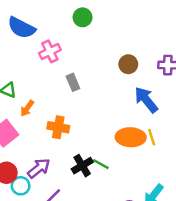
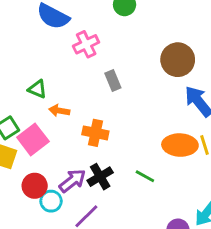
brown circle: (128, 64) -> (178, 60), size x1.5
orange arrow: (27, 108) -> (59, 111), turned 63
black cross: (82, 166) -> (100, 177), moved

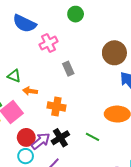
red circle: (35, 186) -> (26, 137), moved

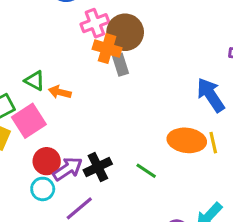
brown circle: (114, 53) -> (125, 32), moved
green triangle: (14, 76) -> (35, 81), moved
orange cross: (56, 107) -> (107, 49), moved

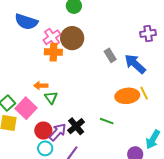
orange cross: (107, 49) -> (53, 52), moved
gray rectangle: (120, 65) -> (110, 55), moved
green triangle: (35, 81) -> (51, 98), moved, turned 40

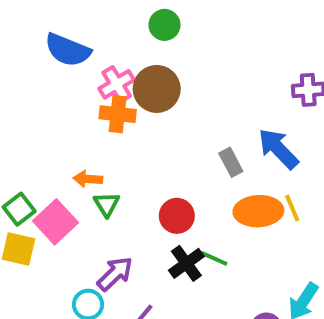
gray rectangle: (110, 55) -> (231, 162), moved
black cross: (76, 126) -> (186, 263), moved
red circle: (43, 131) -> (177, 216), moved

